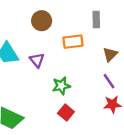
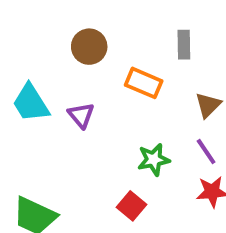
orange rectangle: (73, 42) -> (144, 83), turned 30
green star: (61, 86) -> (154, 159), moved

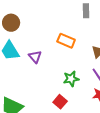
gray rectangle: (184, 45) -> (86, 11), moved
brown circle: (89, 47) -> (11, 23), moved

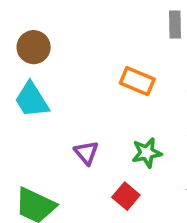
purple triangle: (35, 57) -> (86, 153), moved

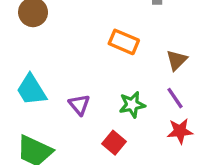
cyan trapezoid: (32, 100) -> (31, 90), moved

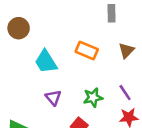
brown triangle: (177, 60) -> (126, 50), moved
cyan trapezoid: (31, 90) -> (46, 62), moved

